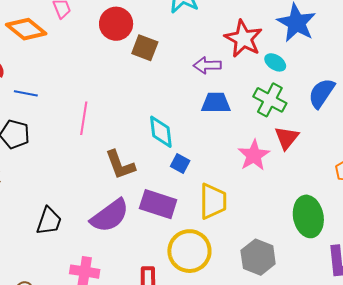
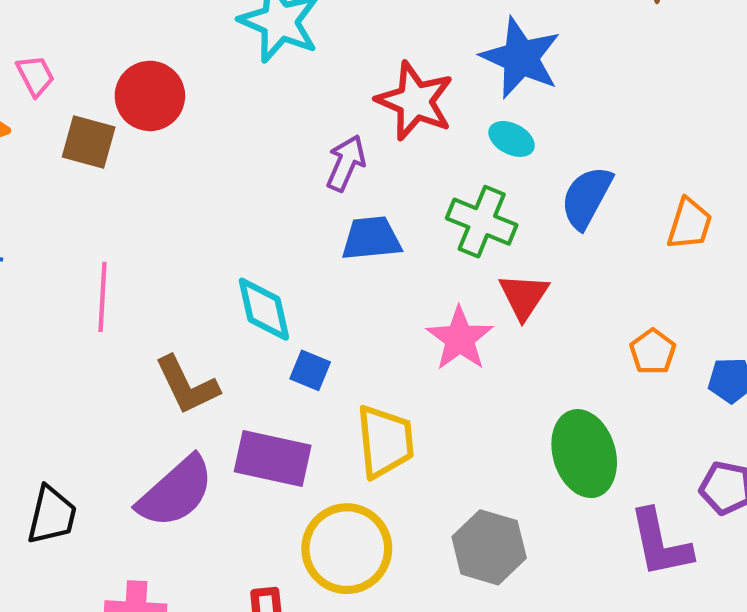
brown square: (145, 48) -> (89, 142), moved
cyan ellipse: (275, 62) -> (512, 139), moved
purple arrow: (207, 65) -> (346, 163), turned 120

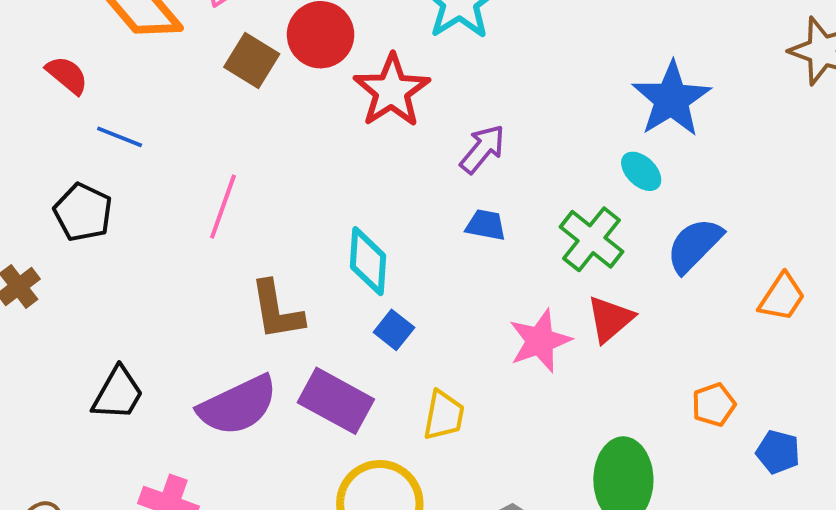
red star: (415, 101) -> (392, 91), moved
blue trapezoid: (371, 238) -> (486, 225), size x0.7
yellow trapezoid: (385, 441) -> (444, 415), size x0.7

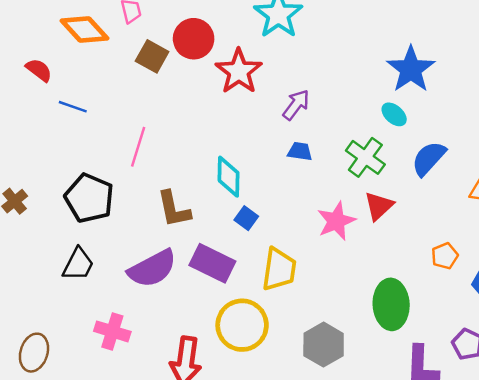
black pentagon: (83, 212) -> (89, 198), moved, size x1.4
yellow trapezoid: (444, 415) -> (279, 269), size x1.4

